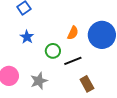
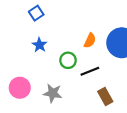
gray star: (39, 81) -> (53, 93), turned 30

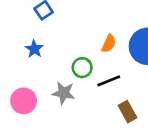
blue star: (39, 45) -> (34, 49), moved
gray star: (53, 93) -> (64, 93), moved

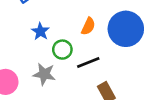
blue star: (34, 49) -> (40, 31), moved

